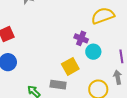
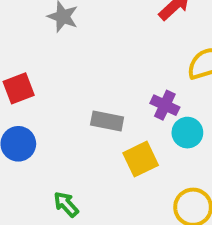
gray rectangle: (58, 85) -> (107, 121), moved

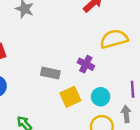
cyan circle: (187, 133) -> (101, 97), moved

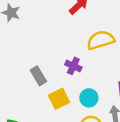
gray rectangle: (50, 73) -> (38, 76), turned 48

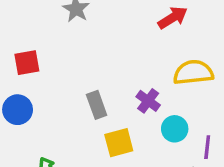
cyan circle: (89, 98) -> (175, 129), moved

